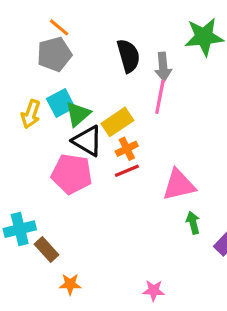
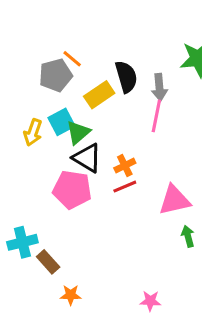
orange line: (59, 27) -> (72, 59), moved
yellow rectangle: (117, 122) -> (99, 95), moved

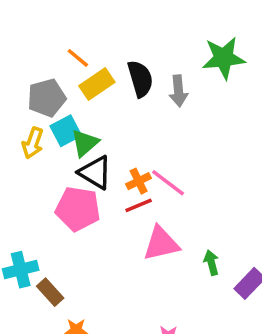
gray pentagon: (56, 75) -> (47, 98), moved
yellow rectangle: (99, 95) -> (97, 84), moved
pink line: (156, 116) -> (168, 183), moved, turned -64
pink triangle: (174, 200) -> (161, 244), moved

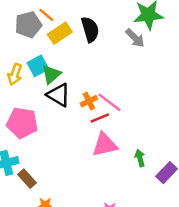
gray arrow: (178, 91) -> (135, 38), moved, turned -40
gray pentagon: (47, 98) -> (28, 25), moved
red line: (139, 205) -> (100, 118), moved
pink pentagon: (78, 209) -> (22, 123), moved

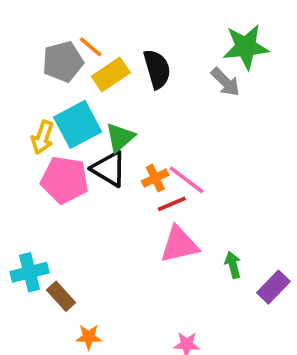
cyan square: (38, 66) -> (78, 124), size x1.4
green triangle: (51, 74) -> (120, 137), moved
pink pentagon: (22, 123) -> (65, 180), moved

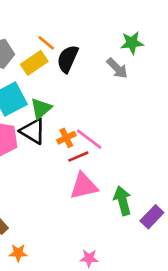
orange line: (91, 47) -> (46, 43), moved
green star: (246, 47) -> (132, 43), size x0.7
black semicircle: (157, 69) -> (68, 59), turned -140
green arrow: (233, 265) -> (123, 201), size x1.5

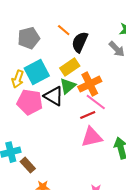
yellow rectangle: (34, 63) -> (70, 67), moved
green triangle: (41, 108) -> (68, 86), moved
orange cross: (66, 138) -> (90, 84), moved, size x1.6

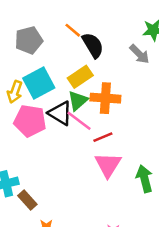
black semicircle: (80, 42) -> (93, 45), turned 125
orange cross: (90, 84) -> (105, 98), turned 30
pink line: (96, 102) -> (79, 121), moved
pink triangle: (92, 137) -> (108, 165), turned -45

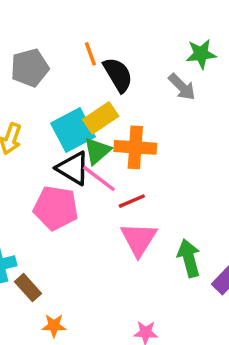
orange line: (73, 30) -> (90, 54), turned 30
cyan square: (39, 83) -> (73, 130), moved
pink pentagon: (30, 121) -> (56, 208), moved

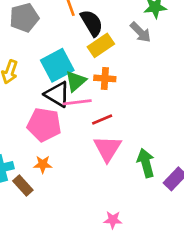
yellow rectangle: (101, 118) -> (101, 45), moved
orange cross: (135, 147) -> (105, 78), size x0.7
pink line: (99, 179) -> (77, 102), turned -44
orange star: (54, 326) -> (43, 164), moved

